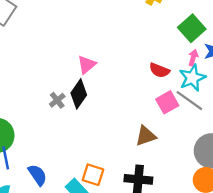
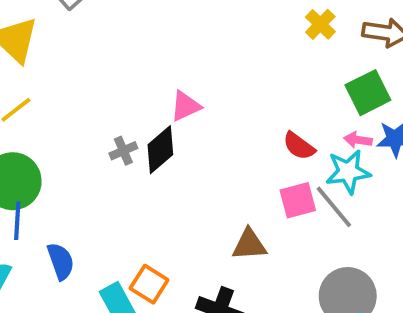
pink arrow: (193, 58) -> (358, 140), turned -112

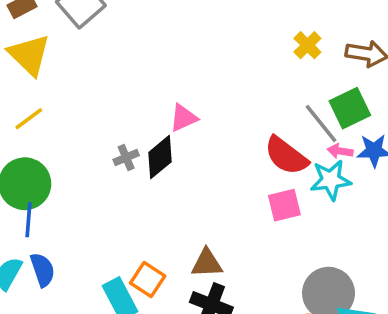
red semicircle: (299, 146) -> (286, 156), size x1.5
gray line: (334, 207) -> (321, 123), moved
brown triangle: (249, 245) -> (207, 263), moved
blue semicircle: (61, 261) -> (43, 270), moved

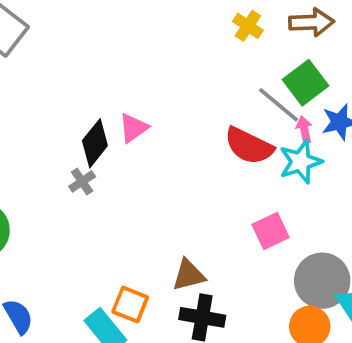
pink arrow: (340, 151) -> (304, 130), turned 80
black diamond: (160, 157) -> (95, 143), moved
pink square: (284, 205) -> (271, 231), moved

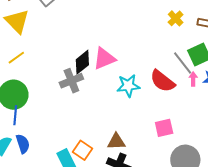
pink triangle: (133, 128) -> (104, 59), size x1.4
cyan star: (300, 162) -> (128, 86), moved
gray cross: (82, 181) -> (71, 81), size x1.6

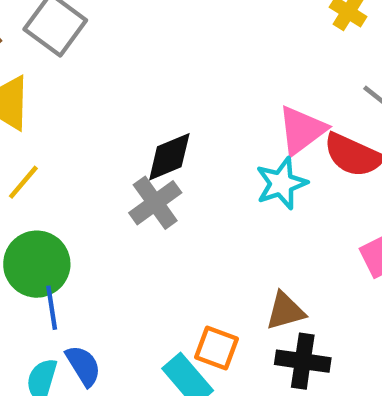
pink triangle: (104, 59) -> (302, 130), moved
black diamond: (82, 62) -> (169, 157), turned 30

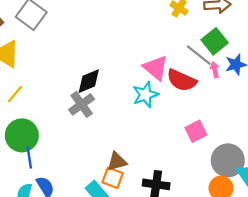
pink triangle: (302, 130) -> (156, 68), turned -44
brown triangle: (285, 311) -> (117, 162), moved

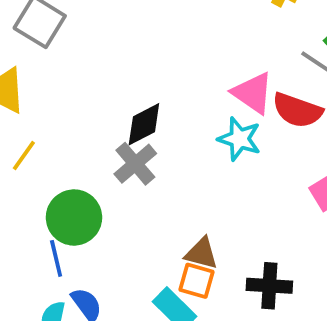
cyan star: (145, 95) -> (239, 139), turned -30
green circle: (22, 135) -> (74, 217), moved
brown triangle: (117, 162) -> (201, 253), turned 35

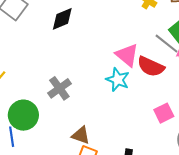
black diamond: (144, 124) -> (62, 19), moved
brown triangle: (201, 253) -> (81, 135), moved

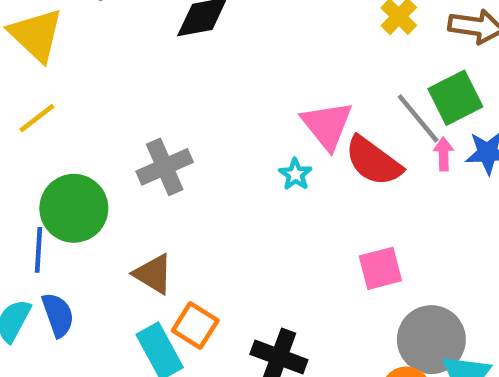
cyan star: (118, 80) -> (295, 174), size x0.6
brown triangle: (81, 135) -> (153, 274), moved

